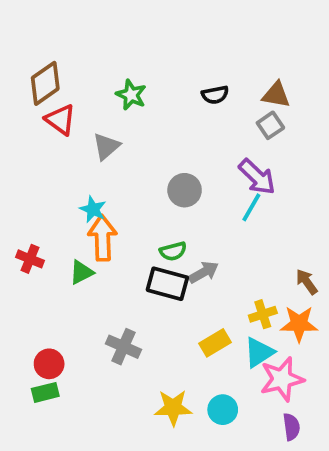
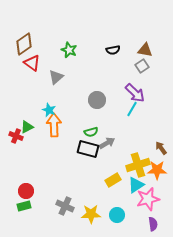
green triangle: (81, 272) -> (27, 127), moved
yellow cross: (263, 314) -> (138, 165), size x1.6
gray cross: (123, 347) -> (65, 206), moved

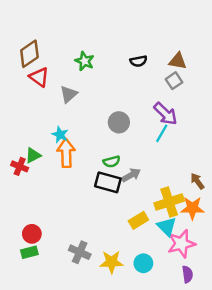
cyan triangle: (136, 185) -> (167, 226), turned -42

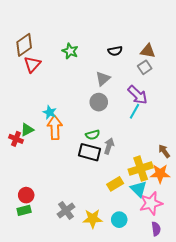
red triangle: (39, 77) -> (32, 64), turned 36
gray triangle: (69, 94) -> (103, 79), moved
gray arrow: (131, 175) -> (109, 146), turned -42
gray cross: (80, 252) -> (66, 210), turned 30

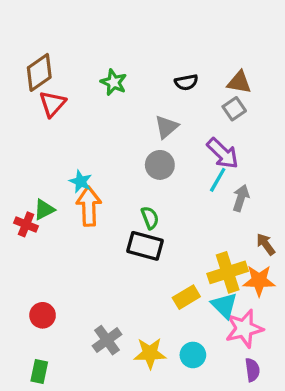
green semicircle: (93, 135) -> (150, 218), turned -96
gray arrow: (109, 146) -> (241, 198), moved
green rectangle: (24, 210) -> (39, 371), moved, turned -64

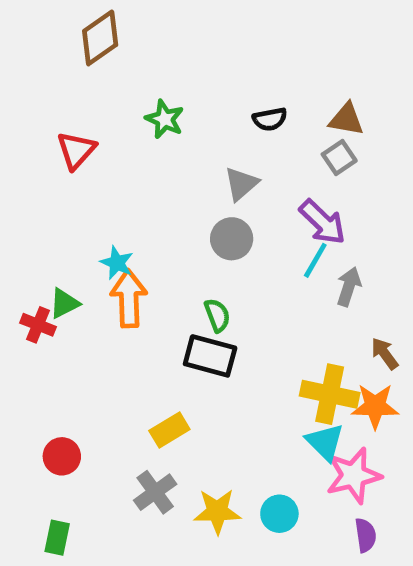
brown diamond: (39, 72) -> (100, 38), moved
yellow cross: (228, 272) -> (330, 394), turned 30
yellow rectangle: (186, 297) -> (169, 430), moved

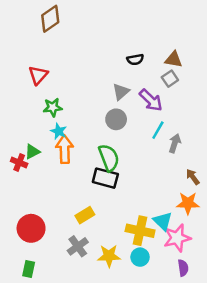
green star: (165, 119) -> (53, 107), moved, turned -30
purple arrow: (322, 222) -> (151, 100), moved
green semicircle: (217, 315) -> (109, 158), size x1.6
yellow cross: (330, 394) -> (140, 231), moved
red circle: (62, 456) -> (31, 228), size x1.5

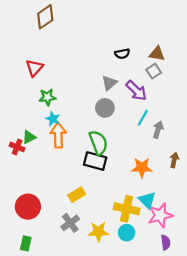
brown arrow: (193, 177) -> (174, 160), turned 48
orange star: (188, 203) -> (142, 168), moved

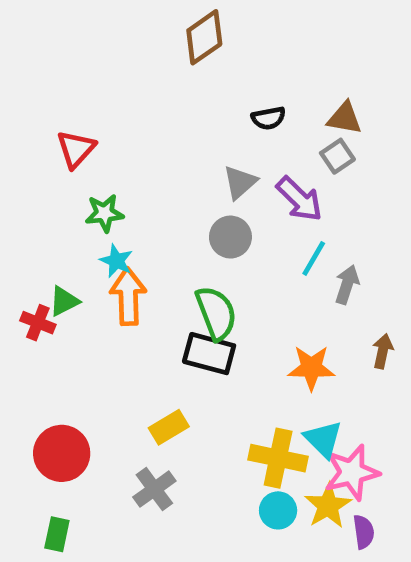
brown diamond: (45, 17) -> (204, 37), moved
yellow star: (98, 232) -> (328, 506), moved, turned -30

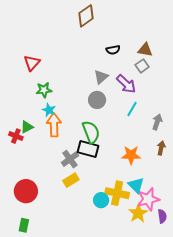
gray arrow: (347, 285) -> (157, 122), moved
gray cross: (154, 489) -> (70, 159), moved
cyan circle: (278, 510) -> (101, 200), moved
purple semicircle: (364, 532) -> (162, 216), moved

